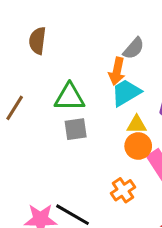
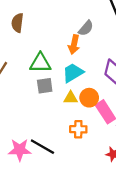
cyan trapezoid: (126, 93) -> (73, 73), moved
yellow triangle: (137, 125) -> (71, 98), moved
orange cross: (123, 190) -> (78, 129), turned 35

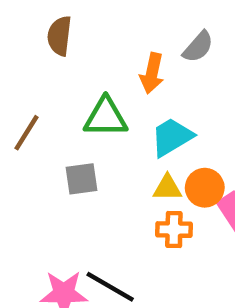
orange arrow: (74, 45) -> (152, 73), moved
gray square: (45, 86) -> (81, 179), moved
orange cross: (78, 129) -> (174, 230), moved

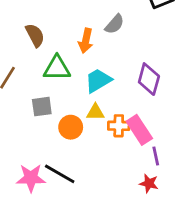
brown semicircle: (59, 36) -> (35, 35), moved, turned 145
orange circle: (205, 188) -> (71, 127), moved
orange cross: (174, 230) -> (119, 126), moved

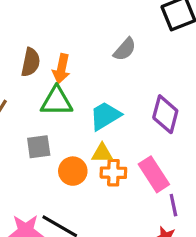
brown semicircle: (35, 35) -> (31, 62), turned 40
orange arrow: (86, 41) -> (61, 69), moved
orange cross: (119, 126) -> (113, 173), moved

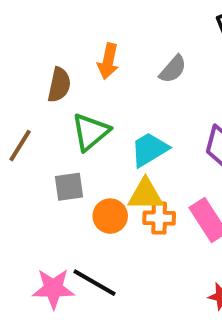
orange arrow: (61, 69) -> (108, 61), moved
green triangle: (57, 101) -> (91, 132), turned -40
yellow triangle: (102, 153) -> (145, 195), size x1.4

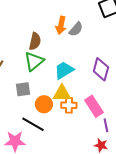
orange arrow: (108, 61) -> (61, 25), moved
brown semicircle: (59, 85) -> (35, 41), moved
black line: (95, 283) -> (33, 124), moved

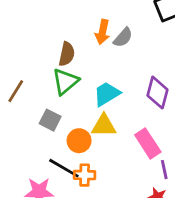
gray square: (23, 89) -> (50, 120), turned 35
orange cross: (69, 105) -> (85, 175), moved

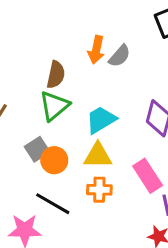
gray square: (50, 120) -> (37, 149), turned 30
orange circle: (79, 141) -> (54, 160), moved
orange cross: (85, 175) -> (99, 190), moved

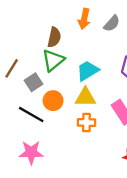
gray semicircle: (120, 56) -> (112, 23), moved
gray square: (37, 149) -> (33, 82), moved
black line: (53, 204) -> (31, 114), moved

